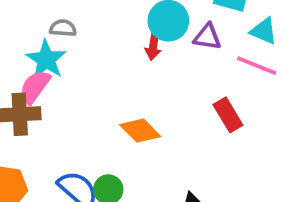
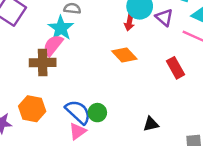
purple triangle: (207, 37) -> (164, 17), turned 30
orange diamond: (140, 131) -> (124, 55), moved

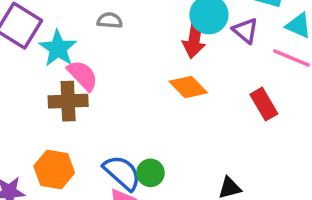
red arrow: (129, 22) -> (194, 39), size x1.5
cyan star: (61, 28) -> (58, 48), moved
pink semicircle: (53, 45) -> (83, 75), turned 100

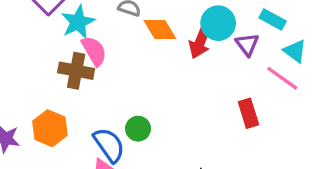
orange diamond: (188, 87) -> (160, 30), moved
green circle: (150, 173) -> (138, 129), moved

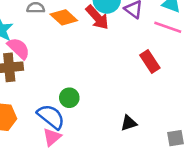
red arrow: (200, 41) -> (97, 17), turned -48

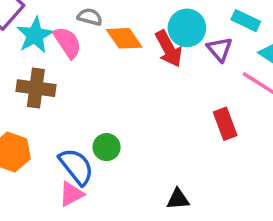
pink semicircle: (19, 48) -> (67, 42), moved

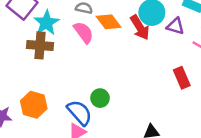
pink semicircle: (67, 42) -> (84, 32), moved
purple triangle: (220, 49) -> (175, 26), turned -30
brown cross: (36, 88) -> (40, 45), moved

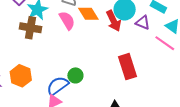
red rectangle: (182, 78) -> (128, 67), moved, size x1.4
blue semicircle: (80, 113) -> (58, 86), turned -90

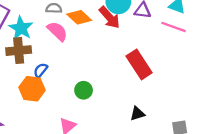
orange hexagon: (21, 76) -> (32, 89), moved
blue semicircle: (58, 86) -> (41, 70), moved, size x0.6

